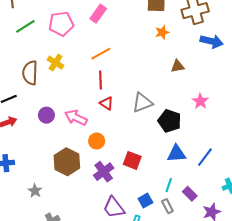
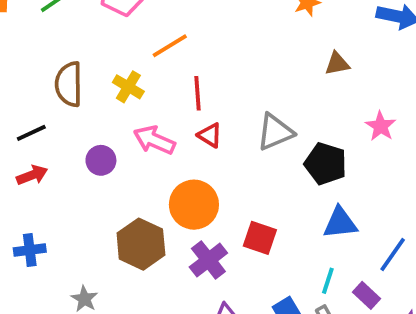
orange line: (101, 54) -> (170, 46), moved
yellow cross: (55, 63) -> (128, 87), moved
pink arrow: (76, 118) -> (154, 140), moved
orange circle: (97, 141) -> (194, 205), size x1.6
blue line: (205, 157) -> (393, 255), moved

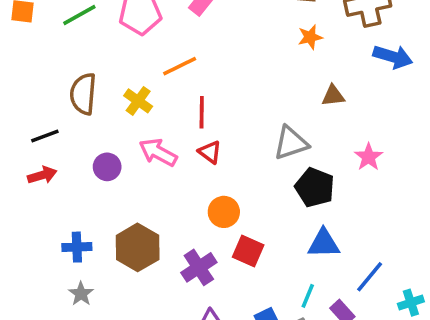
gray triangle: (275, 132) -> (291, 143), moved
orange circle: (194, 205) -> (224, 212), moved, size x0.7
blue cross: (30, 250) -> (77, 247), moved

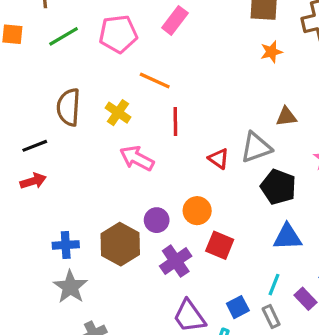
orange line: (180, 66) -> (155, 80), turned 52
brown triangle: (333, 96) -> (286, 117), moved
red triangle: (210, 152) -> (219, 159), moved
purple circle: (107, 167) -> (157, 220), moved
gray star: (81, 294) -> (70, 287), size x1.5

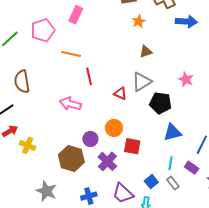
yellow cross: (118, 113) -> (28, 145), moved
brown triangle: (286, 117) -> (146, 52), moved
blue cross: (66, 245) -> (89, 196), moved

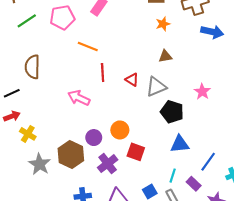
red triangle: (120, 93) -> (132, 80), moved
gray star: (46, 191) -> (40, 164), moved

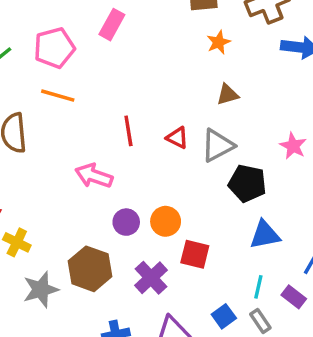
orange line: (88, 47) -> (58, 96), moved
purple circle: (94, 138) -> (126, 222), moved
gray star: (40, 164) -> (41, 290), turned 30

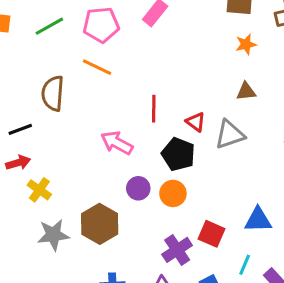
black pentagon: (247, 183) -> (178, 154), moved
red square: (195, 254) -> (212, 234), moved
purple cross: (151, 278) -> (177, 250), moved

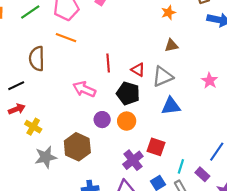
blue triangle: (258, 220) -> (171, 106), moved

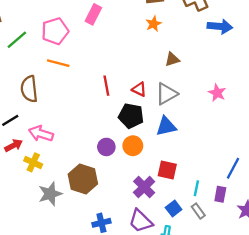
orange star: (168, 13) -> (154, 24), moved
pink arrow: (84, 89) -> (41, 134), moved
blue triangle: (171, 106) -> (166, 126), moved
purple rectangle: (202, 174) -> (220, 194), turned 64

